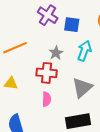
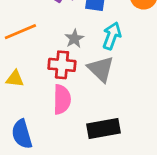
gray triangle: (82, 88) -> (101, 69), moved, turned -35
pink semicircle: (47, 99) -> (62, 99), size x1.5

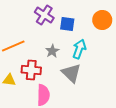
red cross: (62, 65) -> (31, 70), moved

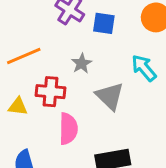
cyan arrow: (79, 49) -> (144, 68), moved, turned -60

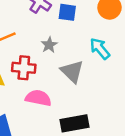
pink semicircle: (68, 129) -> (38, 98), turned -80

